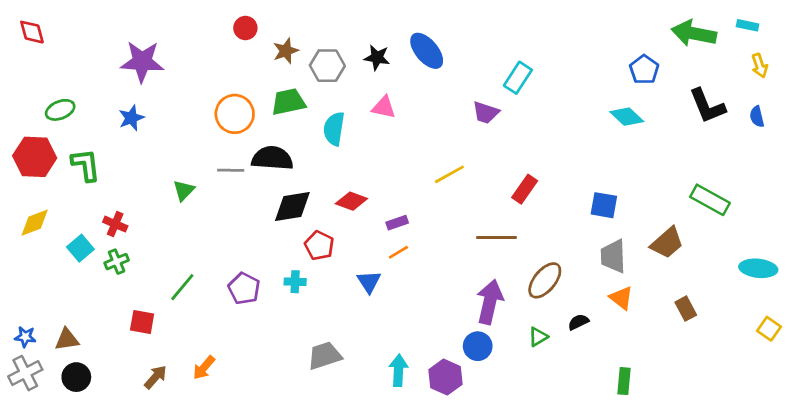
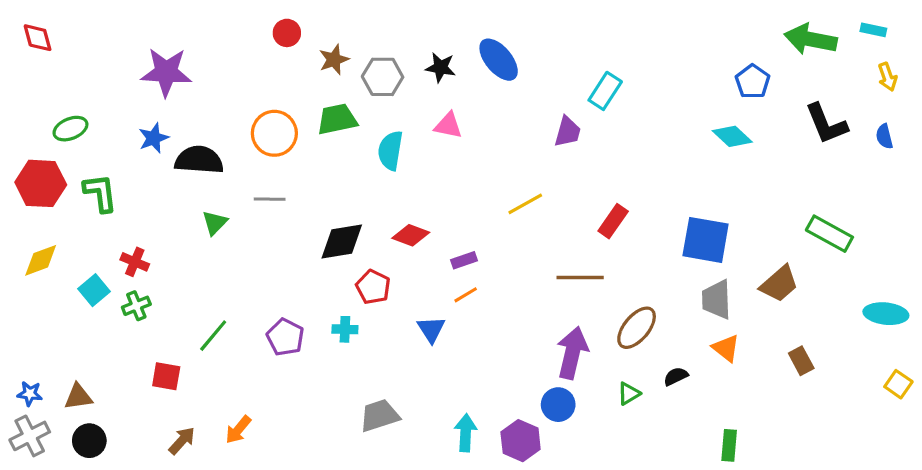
purple trapezoid: (486, 113) -> (568, 132), turned -92
black semicircle: (272, 158) -> (199, 160), moved
blue square: (604, 205) -> (706, 240), size x1.5

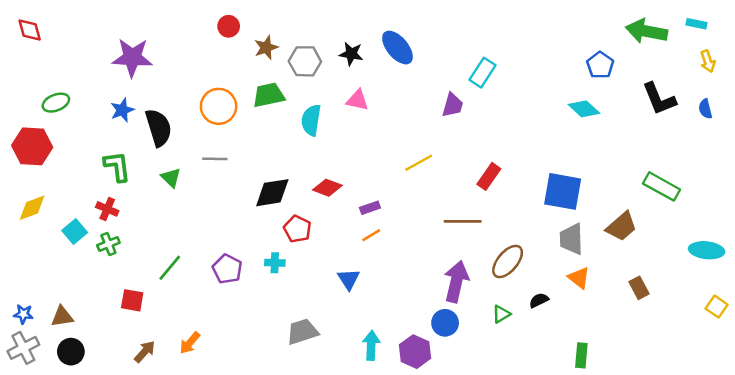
black semicircle: (199, 160) -> (158, 128), turned 69
green L-shape: (100, 193) -> (117, 166), moved
green triangle: (215, 223) -> (171, 178), turned -30
blue triangle: (431, 329) -> (349, 279), moved

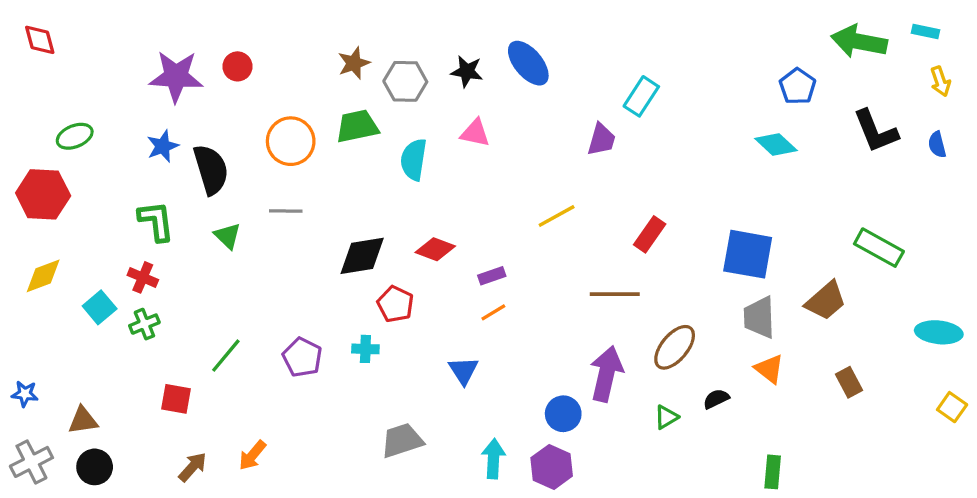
red circle: (229, 26) -> (238, 66), moved
blue star: (23, 314) -> (25, 394), moved
blue circle: (445, 323) -> (563, 414), moved

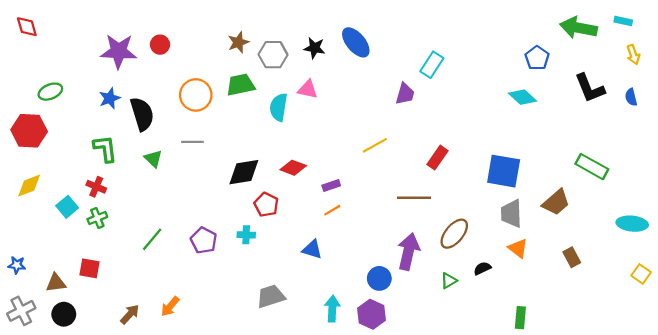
pink triangle: (475, 133) -> (308, 89), moved
blue triangle: (464, 371) -> (312, 249), turned -40
red square: (176, 399) -> (90, 268), moved

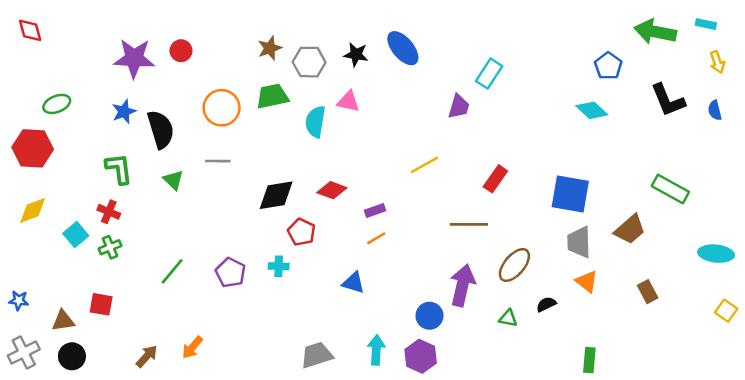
green triangle: (449, 281) -> (508, 318), turned 42
gray trapezoid: (271, 296) -> (317, 355), moved

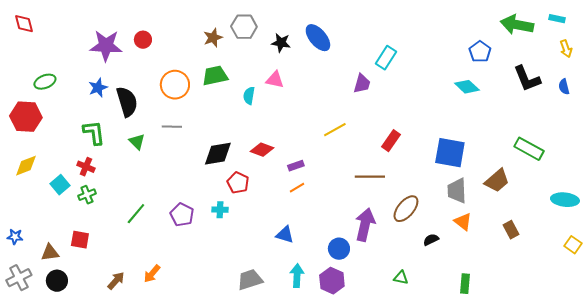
gray hexagon: (309, 62) -> (244, 27), moved
cyan semicircle: (315, 122) -> (249, 96), size x0.7
blue triangle: (353, 283) -> (285, 235), moved
green triangle: (508, 318) -> (401, 278), moved

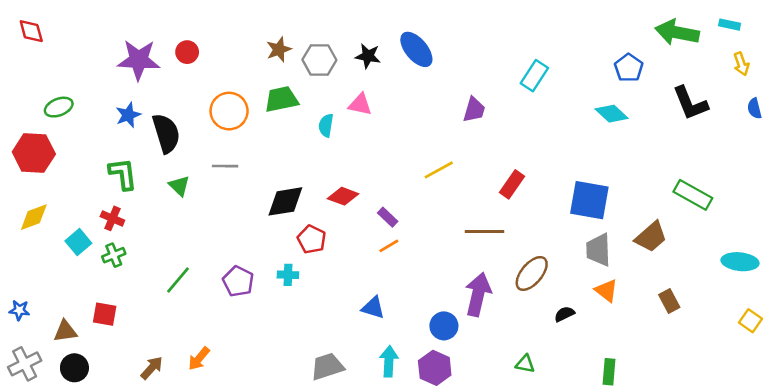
gray hexagon: (244, 27) -> (319, 60), moved
cyan rectangle: (386, 58) -> (534, 76), moved
blue semicircle: (564, 87) -> (754, 108), moved
purple rectangle: (296, 166) -> (388, 217), turned 63

